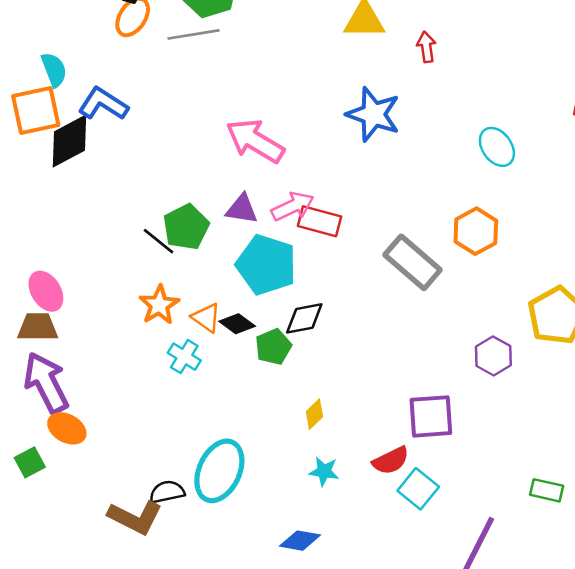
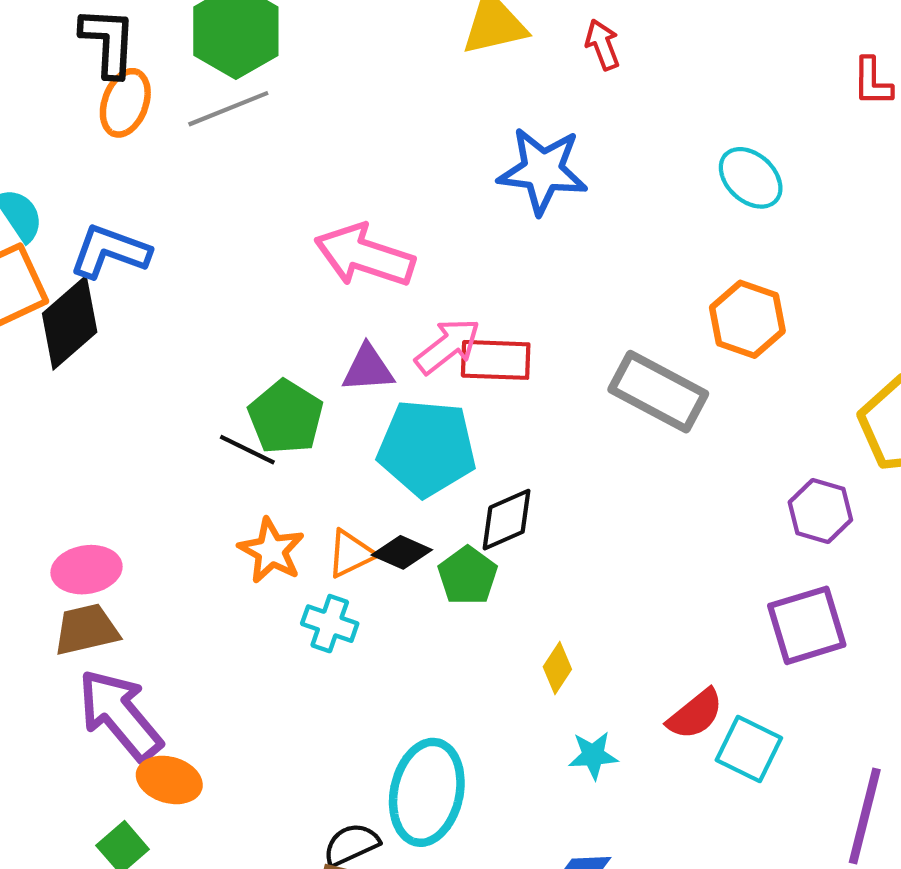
pink ellipse: (46, 291) -> (86, 570), turned -54
orange triangle: (206, 318) -> (351, 554), turned -48
purple square: (431, 416) -> (807, 625), moved

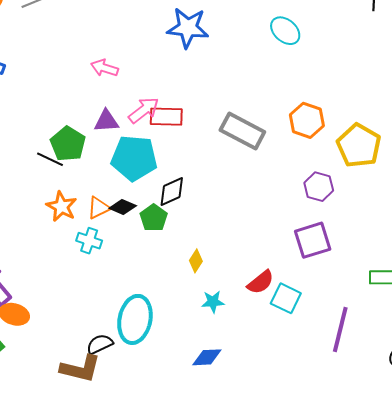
pink arrow: (365, 256) -> (104, 68), size x0.6
orange hexagon: (747, 319) -> (307, 120), moved

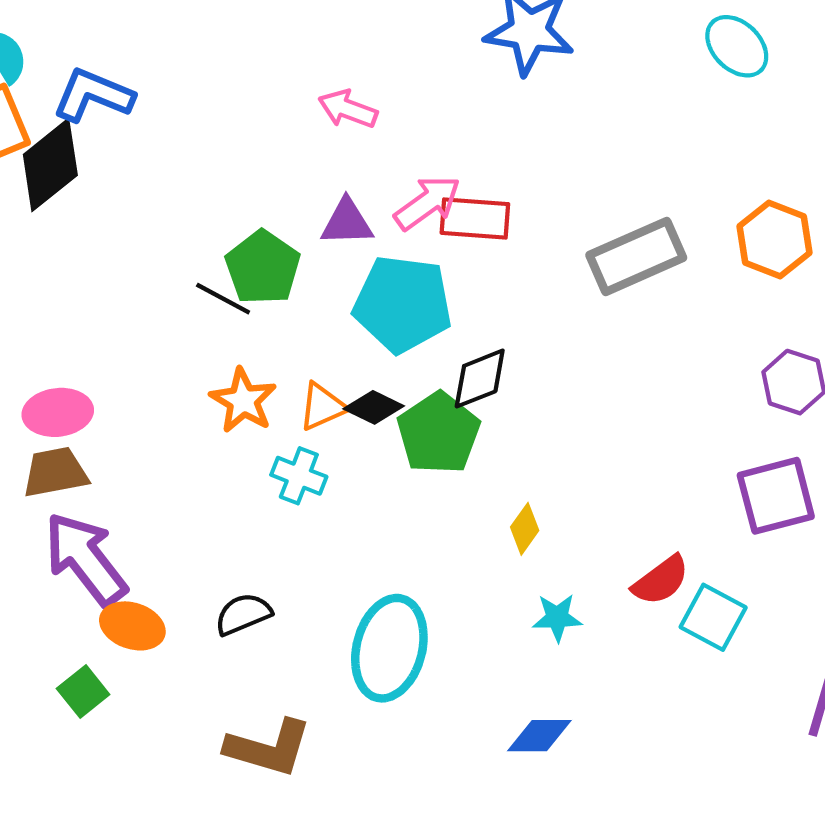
gray rectangle: (242, 131) -> (636, 256), turned -54
green pentagon: (154, 218) -> (439, 433), size x1.4
black semicircle: (100, 344) -> (243, 614), moved

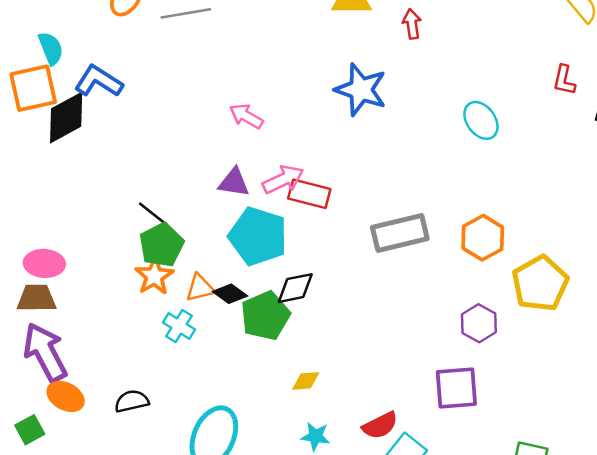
green pentagon: (263, 267) -> (162, 245), moved
yellow diamond: (525, 529) -> (306, 381), turned 40

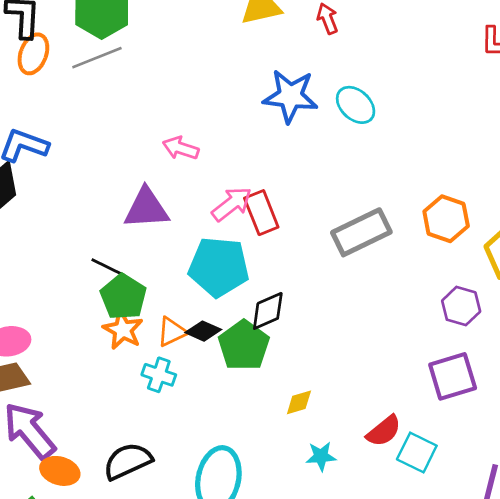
cyan ellipse: (481, 120) -> (356, 105), moved
purple triangle: (234, 182) -> (146, 208), moved, size x1.4
red rectangle: (309, 194) -> (261, 213), turned 66
black semicircle: (132, 401) -> (128, 461), size x1.4

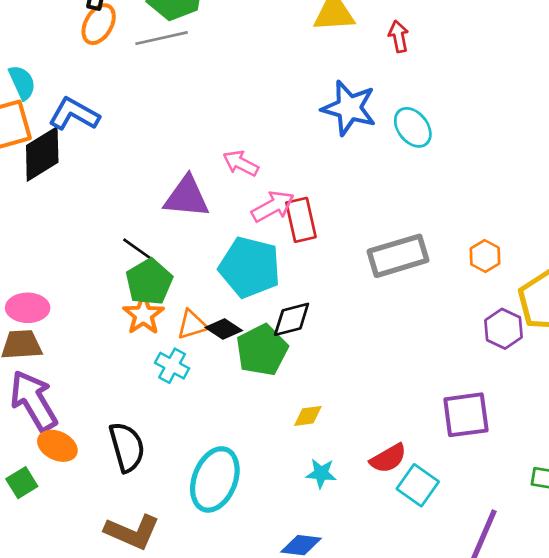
pink arrow: (181, 148) -> (241, 163), moved
orange hexagon: (446, 219) -> (485, 256), size x0.7
purple hexagon: (461, 306) -> (504, 329), moved
black semicircle: (128, 461) -> (127, 447), turned 90

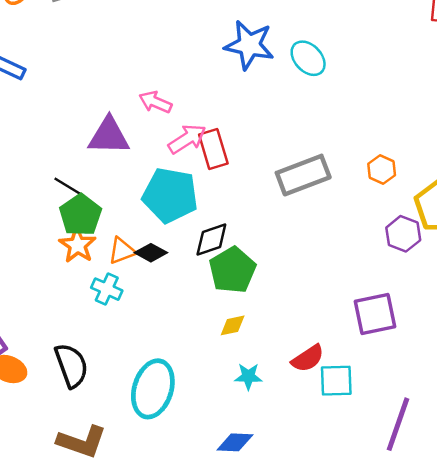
green pentagon: (262, 350) -> (232, 270), moved
cyan square: (418, 485) -> (336, 381), turned -33

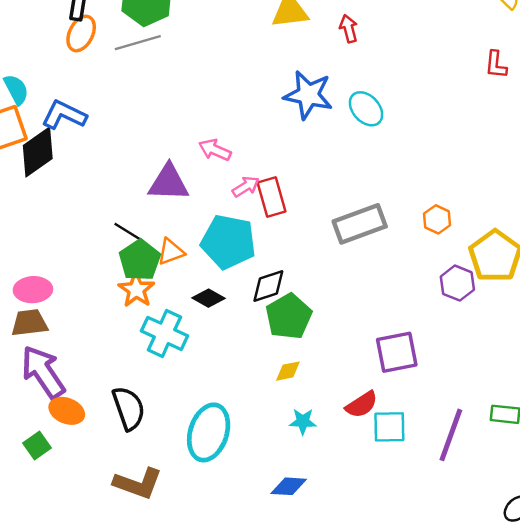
pink arrow: (187, 139) -> (246, 187), size x0.7
orange triangle: (122, 251) -> (171, 252), moved
cyan cross: (107, 289) -> (165, 333), size x1.5
purple square: (375, 314) -> (397, 352), moved
purple line: (398, 424) -> (451, 435), moved

